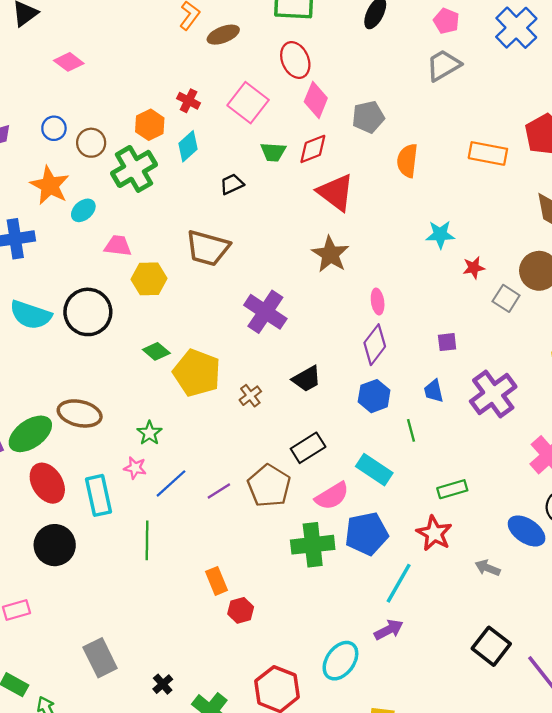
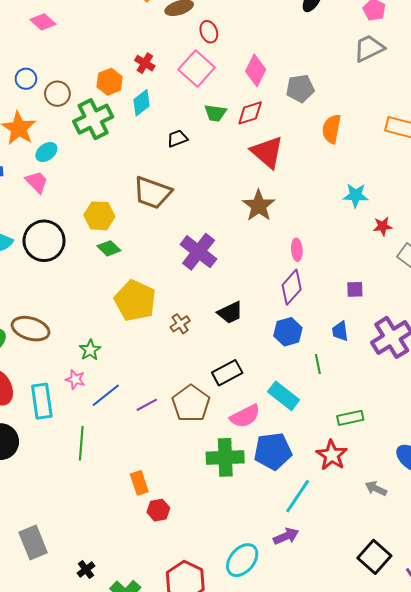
red ellipse: (295, 60) -> (209, 32), moved, size x0.7
pink trapezoid: (118, 246) -> (37, 182), moved, turned 35
green diamond: (156, 351) -> (109, 248), moved

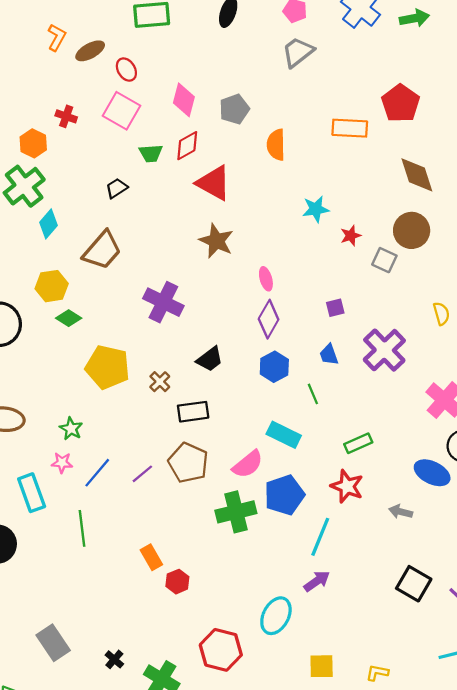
cyan diamond: (142, 103) -> (48, 224), moved
brown trapezoid: (152, 193) -> (102, 250), turned -57
black rectangle: (227, 373) -> (193, 412), moved, turned 32

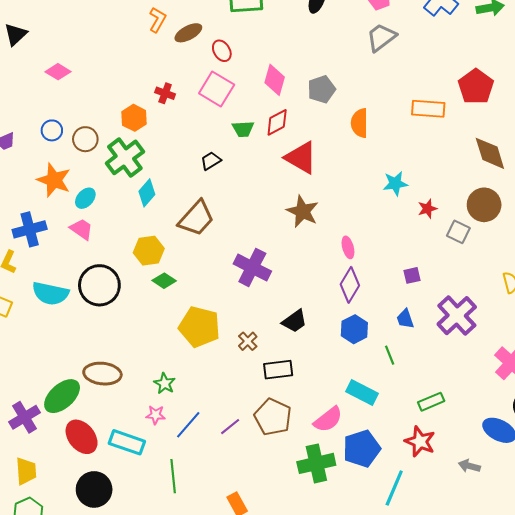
cyan rectangle: (32, 493) -> (127, 442), turned -52

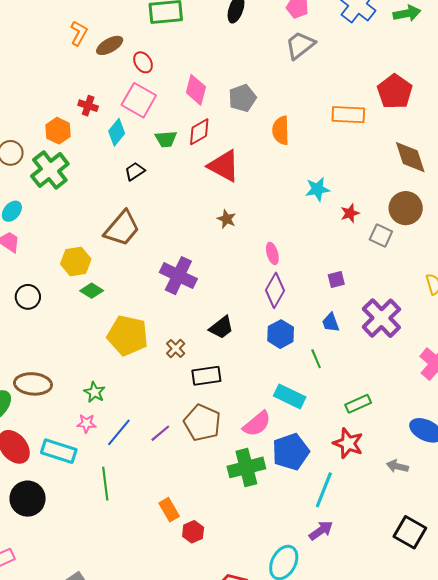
cyan diamond: (147, 193) -> (117, 132), moved
brown star: (303, 211) -> (227, 219), size x0.6
black circle: (99, 285) -> (28, 297), size x0.6

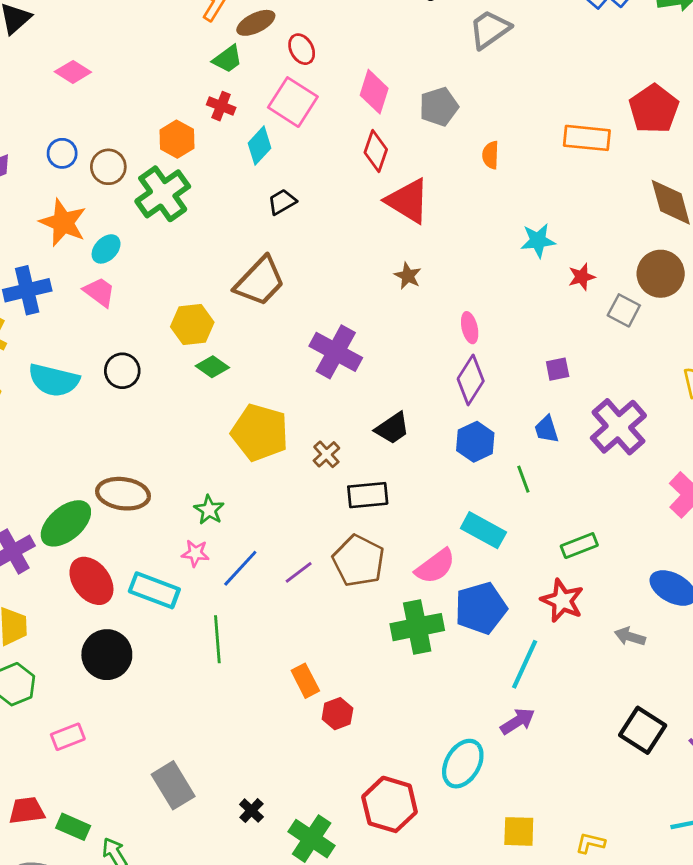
gray trapezoid: (300, 45) -> (490, 29), moved
orange semicircle: (281, 130) -> (491, 155), size x0.7
red diamond: (199, 132) -> (376, 151), turned -44
green trapezoid: (166, 139) -> (227, 59), moved, turned -35

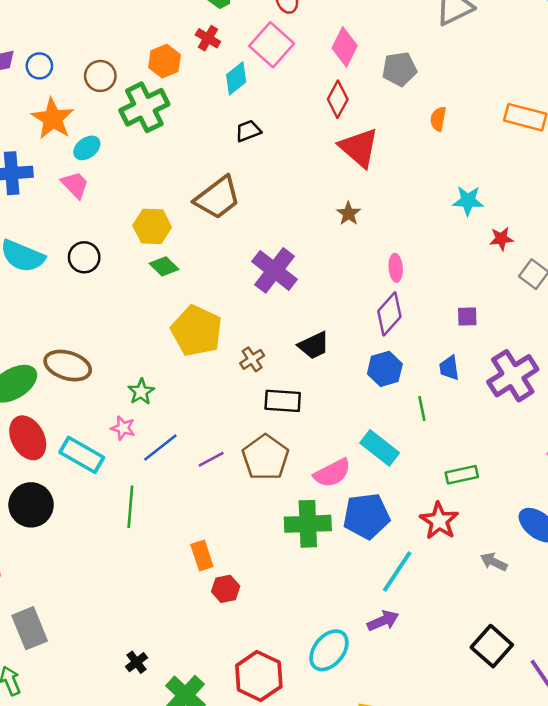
blue circle: (62, 153) -> (39, 66), moved
gray rectangle: (173, 785) -> (30, 628), moved

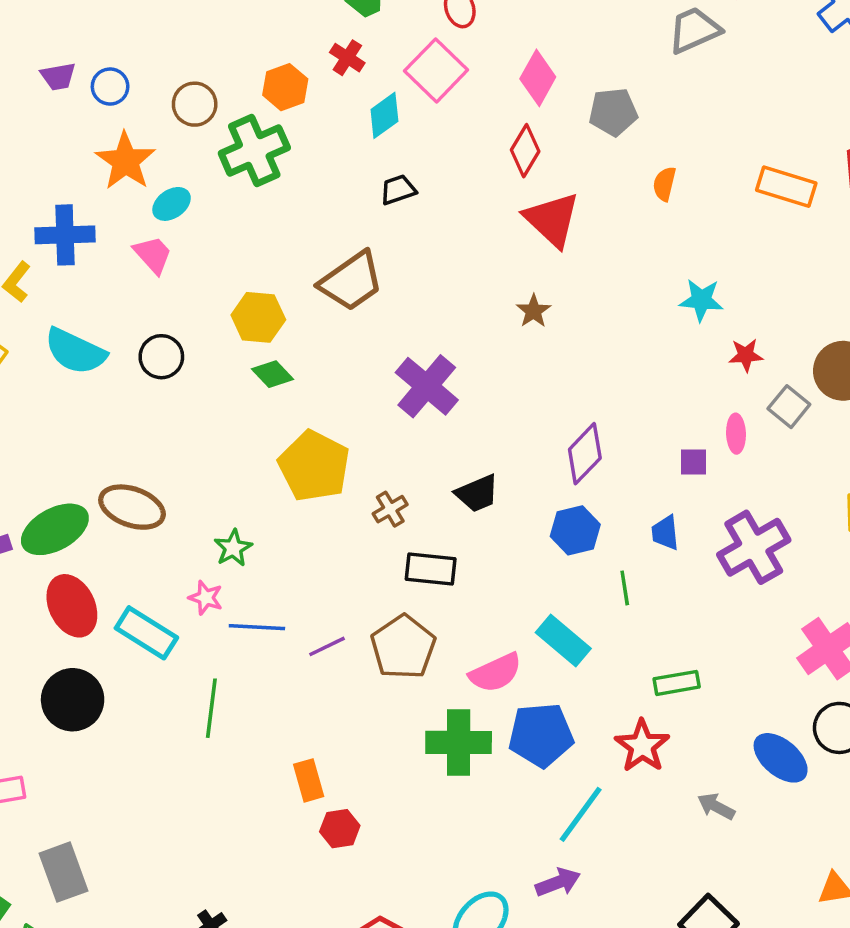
pink ellipse: (396, 268) -> (736, 434), moved
blue line: (160, 447) -> (257, 627), turned 39

